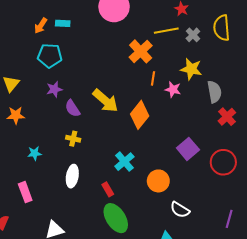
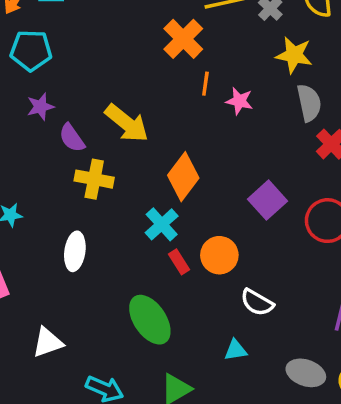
yellow star: (191, 69) -> (294, 55), moved
orange diamond: (140, 115) -> (183, 177), moved
yellow cross: (73, 139) -> (94, 179), moved, size x1.5
red rectangle: (108, 189) -> (179, 262), moved

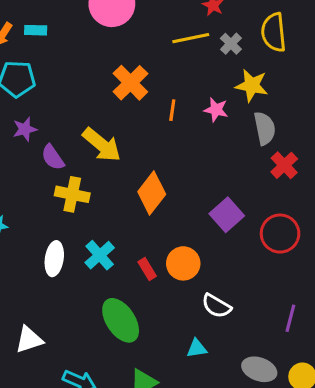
orange cross: (183, 39) -> (130, 83), moved
pink star: (239, 101) -> (216, 110), moved
cyan cross: (162, 224) -> (100, 255), moved

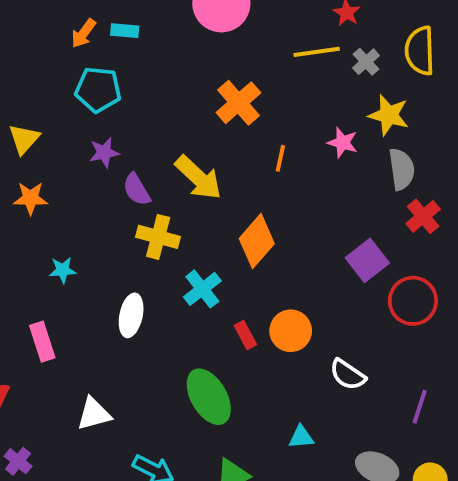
orange line: (172, 110) -> (280, 158), moved
purple square: (227, 215) -> (367, 260), moved
cyan cross: (100, 255) -> (202, 289), moved
white semicircle: (216, 306) -> (348, 375), moved

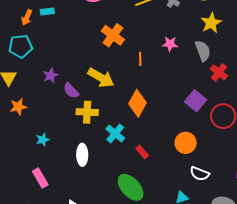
cyan pentagon: (98, 90) -> (21, 46), moved
yellow star: (389, 115) -> (211, 23), moved, turned -30
orange circle: (291, 331) -> (186, 143), moved
white semicircle: (348, 375) -> (200, 174), moved

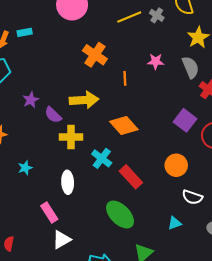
yellow arrow: (101, 78) -> (84, 100), turned -32
orange diamond: (138, 103) -> (124, 125), turned -68
red rectangle: (142, 152) -> (131, 177), size x1.6
pink rectangle: (40, 178) -> (49, 212), moved

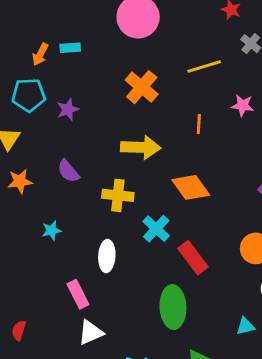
yellow line: (129, 17) -> (204, 67), moved
orange cross: (95, 55) -> (142, 87), moved
purple star: (31, 100) -> (68, 110), moved
purple semicircle: (53, 115) -> (68, 171), moved
green ellipse: (120, 215) -> (173, 307), turned 36

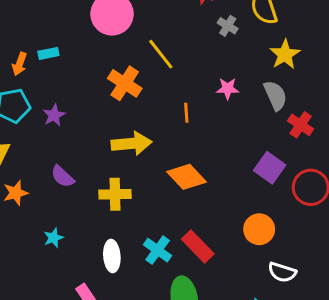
yellow line: (204, 67) -> (161, 54), moved, turned 76
cyan cross: (156, 229) -> (158, 250), moved

